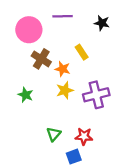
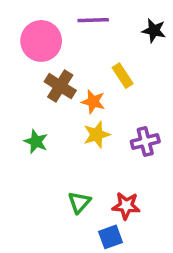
purple cross: (96, 95) -> (145, 142), size x0.7

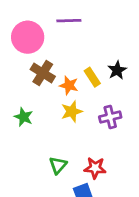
black star: (154, 31) -> (117, 70), moved, turned 30
yellow rectangle: (123, 76) -> (92, 77), moved

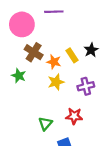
green star: (23, 117) -> (19, 76), moved
red star: (95, 168) -> (74, 116), moved

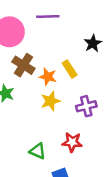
black star: (91, 50) -> (93, 43), moved
green triangle: (45, 124) -> (38, 151), turned -48

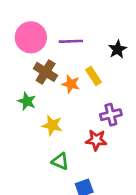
purple line: (48, 16) -> (71, 41), moved
yellow star: (50, 101) -> (52, 125), moved, turned 30
red star: (72, 142) -> (96, 140), moved

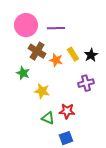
black star: (118, 49) -> (91, 55), moved
red star: (96, 140) -> (67, 111), moved

